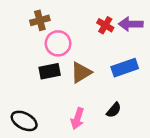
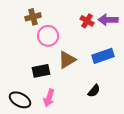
black rectangle: (50, 71) -> (41, 71), moved
pink arrow: (77, 119) -> (49, 98), moved

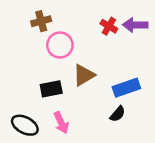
blue rectangle: (103, 56) -> (126, 88), moved
pink arrow: (49, 98) -> (61, 123), turned -42

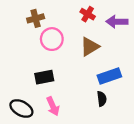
red cross: (109, 26) -> (88, 14), moved
brown triangle: (84, 75) -> (90, 47), moved
black semicircle: (118, 114) -> (102, 99), turned -48

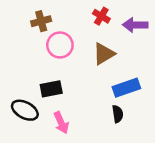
black ellipse: (21, 109) -> (25, 110), moved

